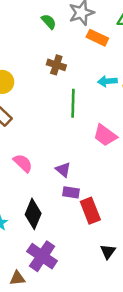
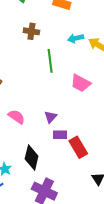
purple triangle: (63, 170) -> (51, 117), turned 40

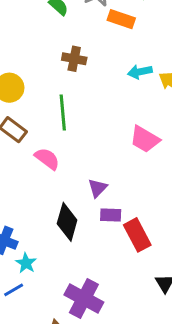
green line: (50, 61) -> (63, 112), moved
pink semicircle: (17, 117) -> (47, 159), moved
black diamond: (32, 157) -> (67, 222), moved

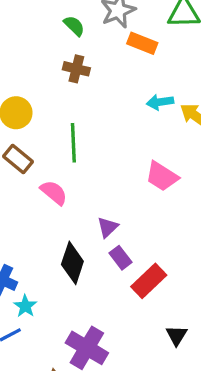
brown cross: (74, 59) -> (76, 69), moved
purple rectangle: (111, 215) -> (121, 258), turned 48
red rectangle: (137, 235) -> (149, 281), turned 72

